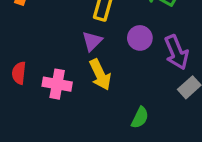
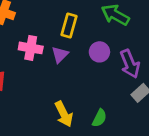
yellow arrow: (100, 75) -> (64, 114), moved
pink cross: (57, 84) -> (31, 48), moved

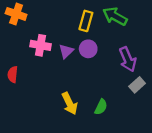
yellow rectangle: (69, 25) -> (86, 21), moved
purple circle: (99, 52) -> (88, 49), moved

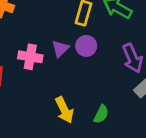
pink cross: (41, 45) -> (30, 57), moved

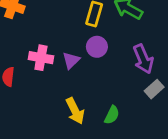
purple triangle: (60, 49) -> (71, 60), moved

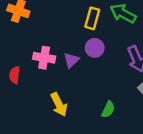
yellow arrow: (75, 111) -> (59, 105), moved

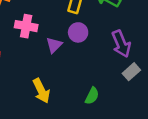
pink cross: (44, 58) -> (26, 26), moved

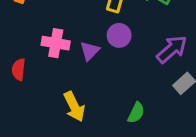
pink cross: (26, 26) -> (56, 43), moved
purple arrow: (121, 44) -> (172, 49), turned -108

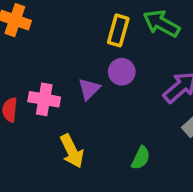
pink cross: (56, 43) -> (44, 99), moved

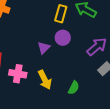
pink cross: (44, 99) -> (18, 74), moved
yellow arrow: (72, 151) -> (45, 80), moved

